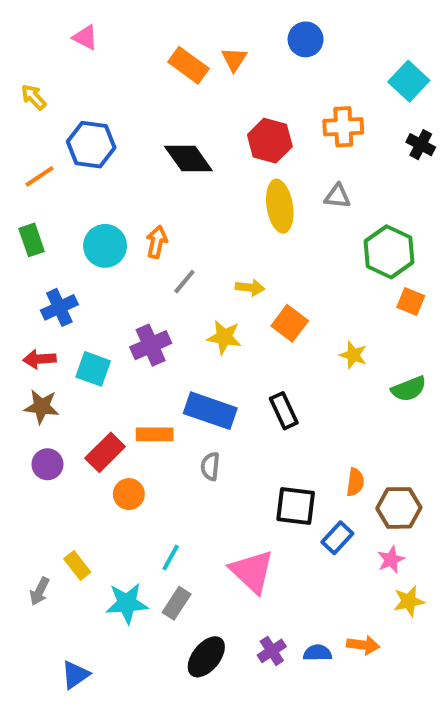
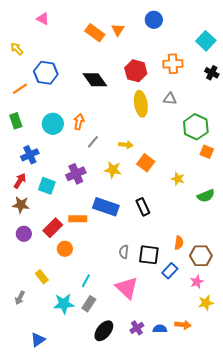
red arrow: (40, 359) -> (20, 181), turned 126
gray semicircle: (210, 466) -> (124, 252), moved
yellow rectangle: (77, 566) -> (42, 277), moved

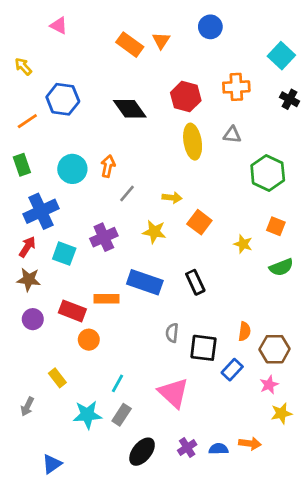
orange square: (207, 152) -> (276, 226), moved
blue cross: (30, 155) -> (41, 211), size x1.4
red rectangle: (53, 228) -> (72, 311), turned 66
gray semicircle: (124, 252) -> (172, 333), moved

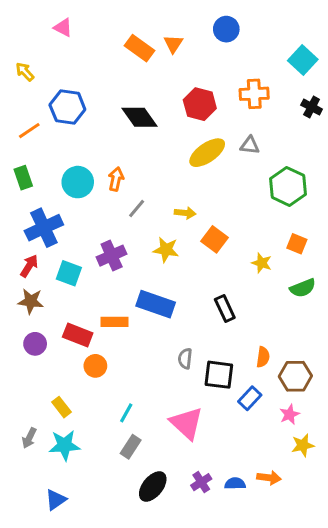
yellow ellipse: (193, 142) -> (207, 153), turned 64
black rectangle: (195, 282) -> (225, 309), moved
cyan star: (87, 415) -> (64, 445), moved

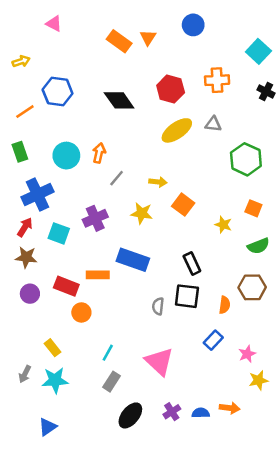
yellow arrow: (25, 72) -> (21, 61), turned 114
black square: (219, 375) -> (187, 296), moved
brown hexagon: (295, 376) -> (252, 287), moved

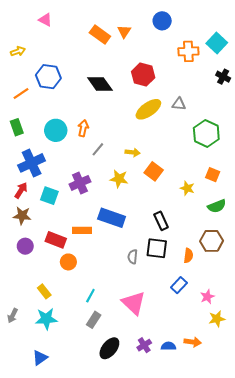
orange cross: (217, 80) -> (188, 51), moved
gray arrow: (25, 374) -> (13, 316), moved

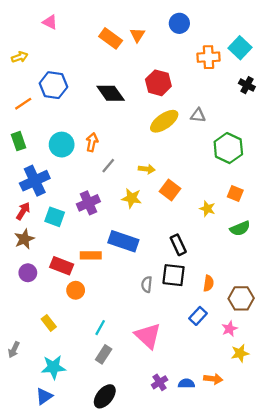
brown star: (22, 216) -> (24, 239), turned -30
brown hexagon: (212, 241) -> (241, 298), moved
cyan star: (46, 319) -> (53, 367), moved
black ellipse: (109, 348) -> (105, 396), moved

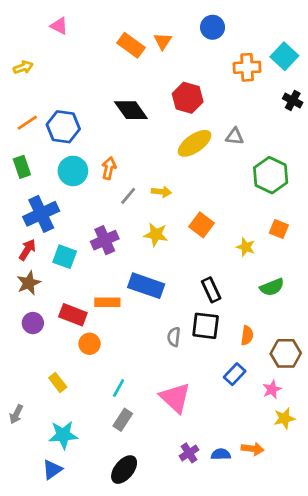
blue hexagon: (53, 85) -> (63, 127), moved
yellow arrow: (147, 169) -> (161, 192), moved
green semicircle: (240, 228) -> (272, 287), moved

